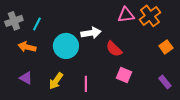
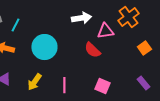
pink triangle: (126, 15) -> (105, 31), moved
white arrow: (91, 33) -> (81, 18), moved
pink square: (124, 75) -> (102, 86), moved

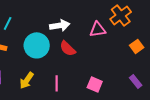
white arrow: (81, 18) -> (60, 25), moved
red semicircle: (92, 50) -> (68, 48), moved

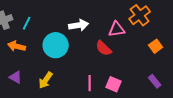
red semicircle: (68, 48) -> (104, 48), moved
pink line: (57, 83) -> (90, 83), moved

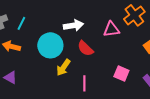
red semicircle: (104, 48) -> (85, 48), moved
yellow arrow: (46, 80) -> (63, 67), moved
pink square: (114, 84) -> (121, 73), moved

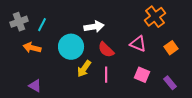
pink triangle: (111, 29) -> (138, 44), moved, turned 30
purple triangle: (10, 77) -> (35, 86), moved
pink line: (84, 83) -> (106, 75), moved

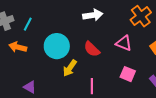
white arrow: (94, 27) -> (93, 15), moved
pink line: (106, 75) -> (92, 86), moved
purple triangle: (35, 86) -> (30, 87), moved

